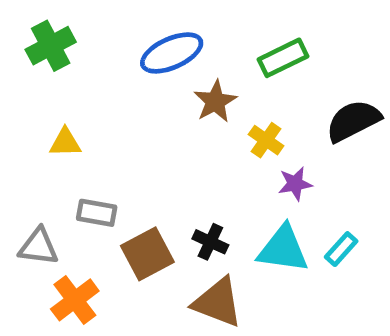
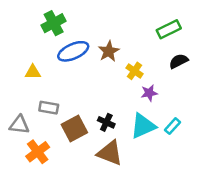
green cross: (51, 46) -> (54, 23), moved
blue ellipse: (172, 53) -> (73, 51), moved
green rectangle: (283, 58) -> (169, 29), moved
black semicircle: (353, 121) -> (179, 61), size x0.7
cyan triangle: (283, 249) -> (143, 126), turned -32

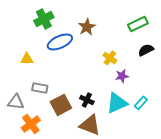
brown star: (109, 51) -> (87, 27), moved

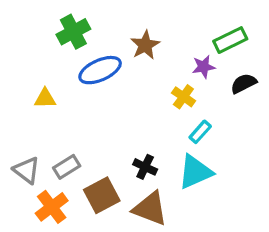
purple star: (122, 76) -> (204, 67), moved
gray rectangle: (40, 88) -> (67, 167), moved, turned -42
gray triangle: (16, 102) -> (27, 170), turned 30
cyan rectangle: (141, 103) -> (200, 132), moved
brown square: (61, 105) -> (102, 195), moved

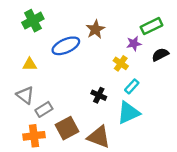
green cross: (73, 32) -> (33, 21), moved
black cross: (145, 167) -> (99, 95), moved
gray triangle: (27, 170) -> (25, 95), moved
orange cross: (52, 207) -> (34, 136), turned 30

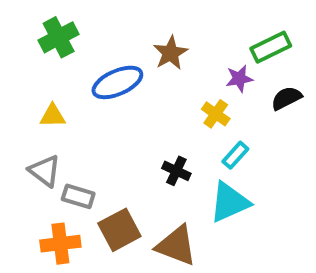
gray rectangle: (44, 109) -> (78, 196), turned 49

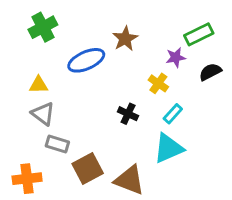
gray triangle: (45, 171) -> (43, 114), moved
black cross: (176, 171) -> (128, 114), moved
orange cross: (60, 244) -> (27, 179), moved

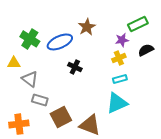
green cross: (43, 27) -> (30, 39), moved, turned -30
yellow cross: (158, 83) -> (119, 58), moved, turned 32
yellow triangle: (39, 85) -> (14, 63), moved
black cross: (128, 114) -> (75, 67), moved
cyan rectangle: (173, 114) -> (120, 79), turned 32

